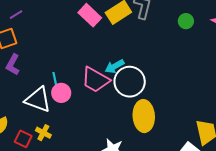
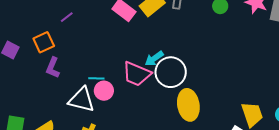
purple line: (16, 15) -> (67, 17), moved
cyan line: (55, 80) -> (96, 78), turned -70

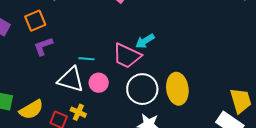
purple L-shape: (53, 68) -> (43, 46), turned 45
white circle: (171, 72) -> (142, 89), moved
pink circle: (104, 91) -> (99, 83), moved

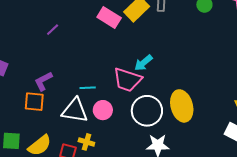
orange square: (35, 21) -> (34, 102), moved, turned 35

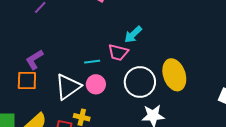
pink trapezoid: (127, 80) -> (118, 52), size x0.7
cyan line: (88, 88) -> (92, 62), moved
white triangle: (75, 111) -> (68, 87), turned -40

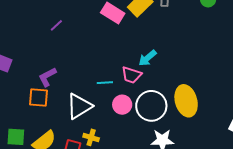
pink circle: (96, 84) -> (122, 105), moved

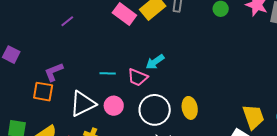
cyan line: (105, 83) -> (108, 73), moved
yellow ellipse: (186, 101) -> (190, 108), size x0.7
pink circle: (122, 105) -> (114, 106), moved

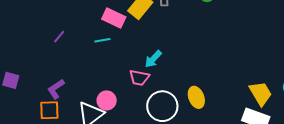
cyan line: (108, 73) -> (102, 40), moved
pink circle: (114, 106) -> (107, 100), moved

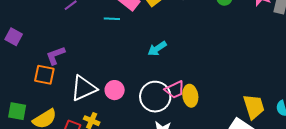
pink trapezoid: (139, 78) -> (175, 90), moved, turned -50
pink circle: (107, 100) -> (115, 90), moved

